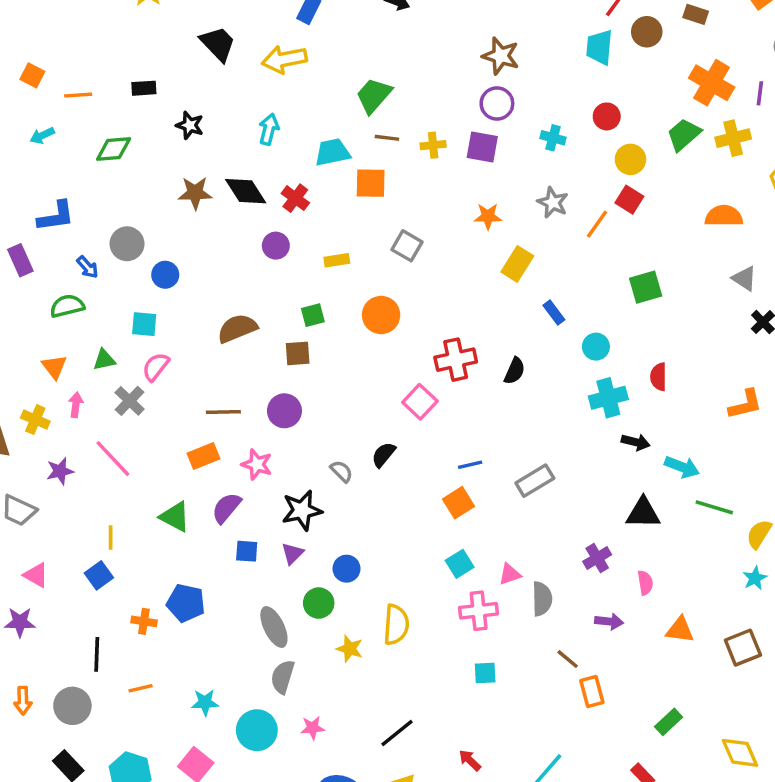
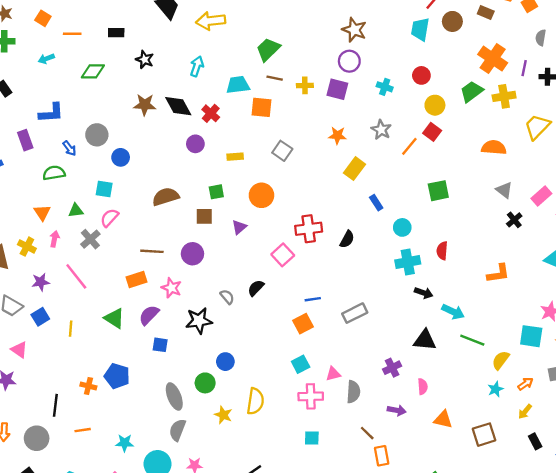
purple triangle: (292, 553) -> (239, 227), moved
blue square: (99, 575) -> (40, 317), moved

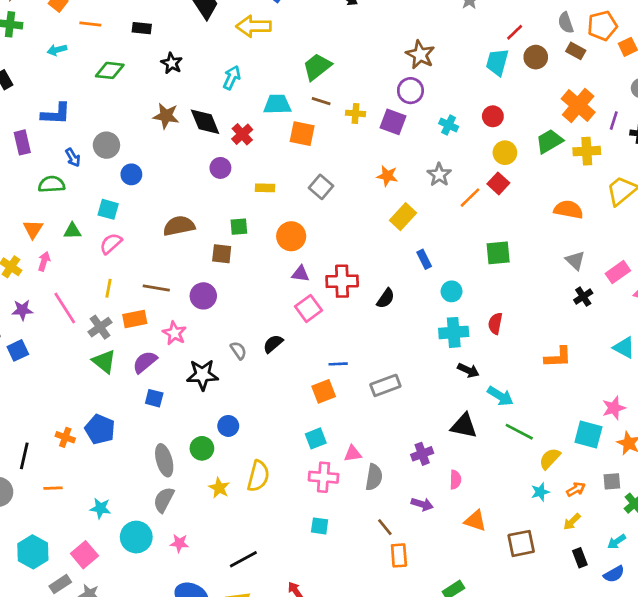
purple triangle: (239, 227) -> (300, 274), moved, turned 42
gray cross: (90, 239) -> (100, 327), moved
yellow line: (71, 329) -> (109, 288), moved

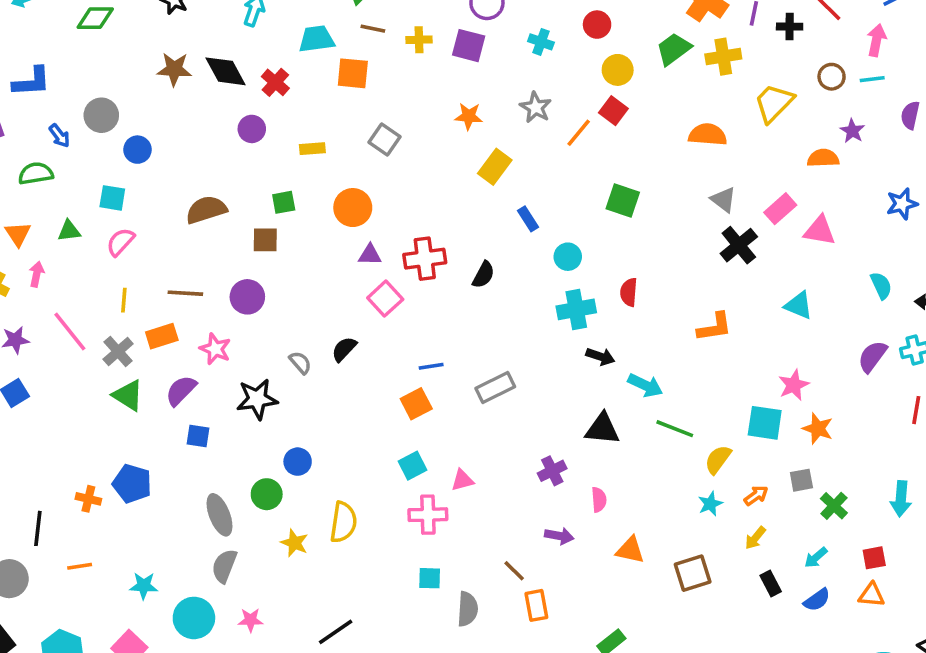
green square: (498, 253) -> (623, 200), turned 30
black cross: (583, 297) -> (739, 245), size x1.5
gray semicircle: (374, 477) -> (467, 609), moved

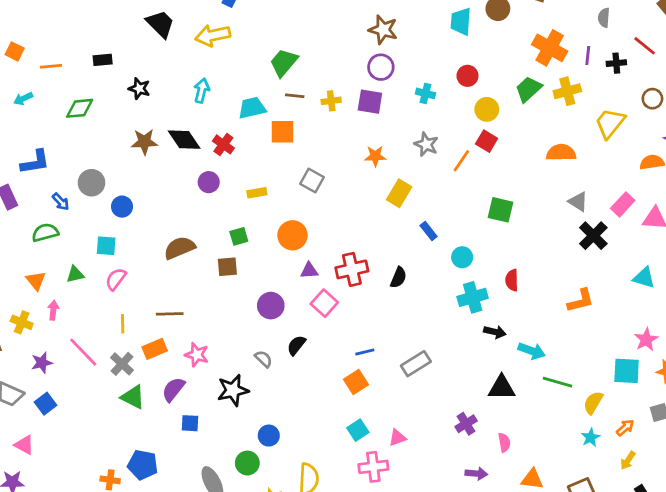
purple circle: (247, 297) -> (271, 306), moved

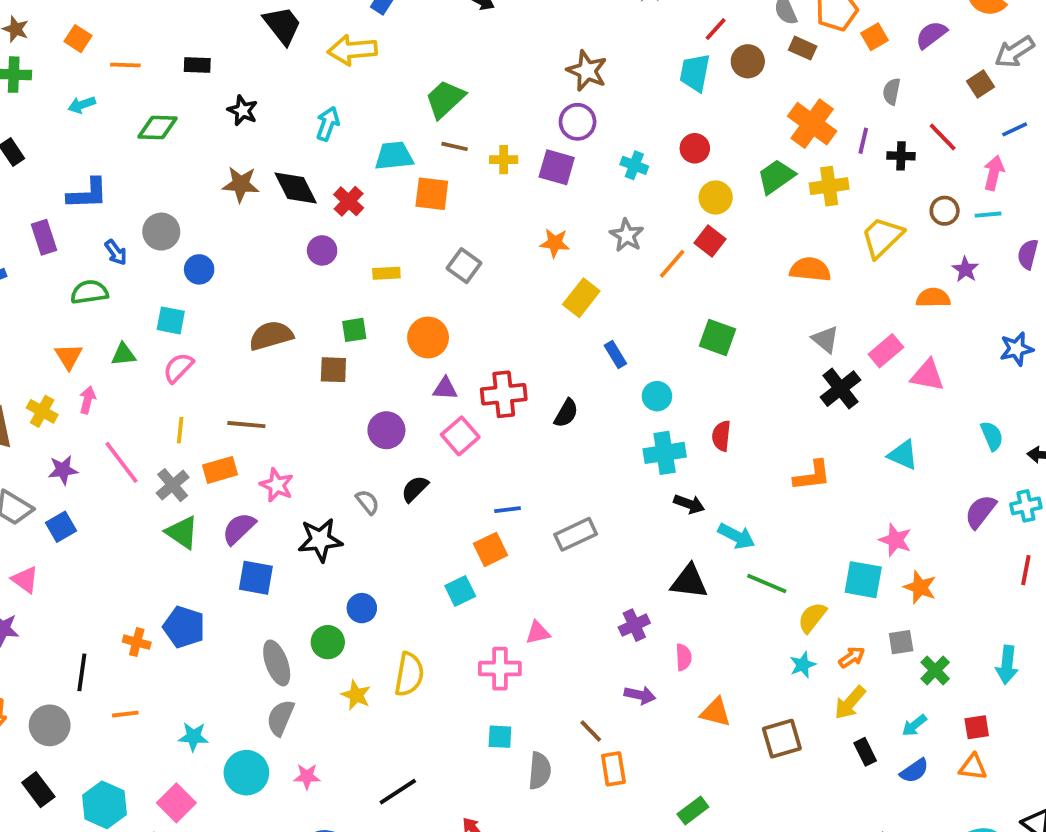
pink star: (646, 340) -> (895, 540), turned -30
blue square: (190, 423) -> (256, 578), size x1.4
cyan square: (358, 430) -> (460, 591), moved
yellow arrow: (628, 460) -> (850, 703), size x1.4

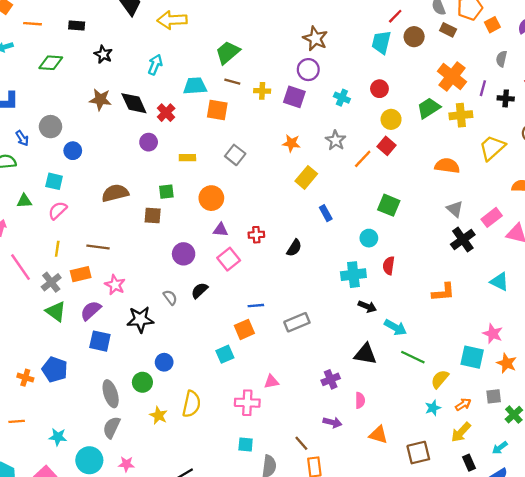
red cross: (504, 394) -> (256, 235), size x0.6
cyan circle: (657, 396) -> (369, 238), moved

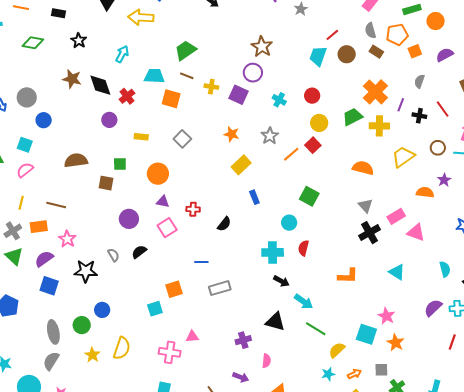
blue line: (256, 306) -> (201, 262), moved

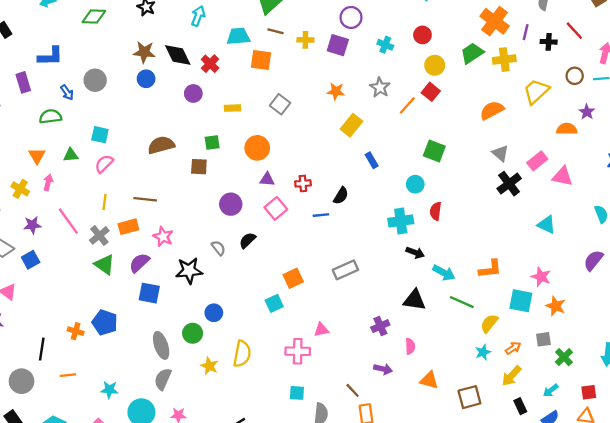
blue circle: (44, 120) -> (146, 79), moved
orange semicircle: (363, 168) -> (492, 110), turned -35
blue line: (201, 262) -> (321, 215), moved
orange L-shape: (348, 276) -> (490, 269), moved

